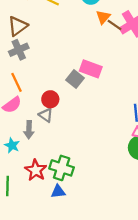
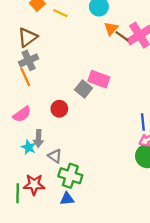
orange line: (17, 82) -> (25, 77), moved
gray triangle: (46, 115) -> (55, 156), moved
cyan star: (12, 145) -> (29, 147), moved
red star: (36, 170) -> (34, 185), moved, turned -30

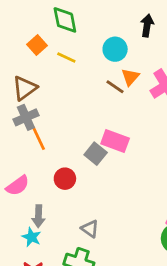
brown line: (122, 36) -> (115, 87), moved
orange line: (25, 77) -> (38, 138), moved
cyan star: (29, 147) -> (32, 237), moved
gray triangle: (55, 156) -> (90, 229), moved

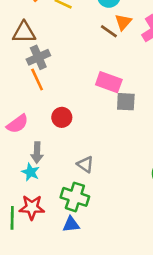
brown triangle: (25, 88) -> (24, 33), turned 35
gray cross: (26, 117) -> (38, 57), moved
gray square: (96, 154) -> (126, 102), moved, turned -36

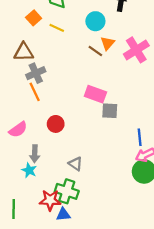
red star: (32, 207) -> (50, 200), moved

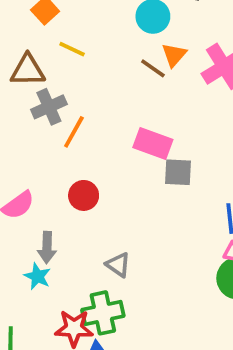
yellow line: (57, 28) -> (72, 49), moved
orange line: (35, 92) -> (74, 132), moved, turned 54
green cross: (67, 191) -> (103, 313), turned -30

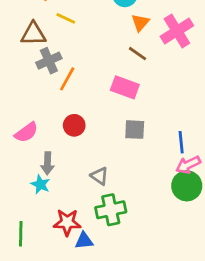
brown line: (153, 68) -> (138, 54), moved
gray square: (178, 172) -> (135, 130), moved
green cross: (103, 313) -> (111, 210), moved

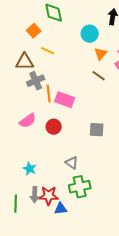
orange line: (67, 79) -> (49, 94), turned -36
pink rectangle: (125, 87) -> (65, 100), moved
pink semicircle: (26, 132) -> (28, 121), moved
gray arrow: (47, 163) -> (35, 195), moved

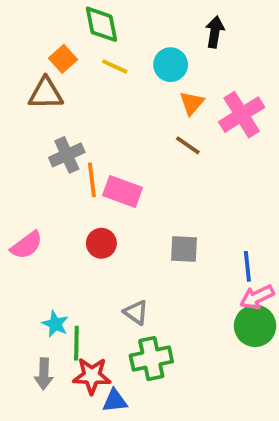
yellow line: (48, 51) -> (115, 67), moved
brown triangle: (25, 62) -> (46, 93), moved
pink semicircle: (28, 121) -> (26, 245), moved
gray arrow: (35, 195) -> (44, 374), moved
green line: (16, 204) -> (76, 343), moved

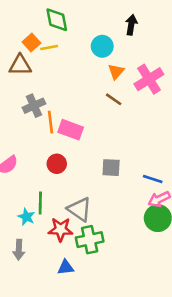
yellow line: (115, 67) -> (49, 48), moved, turned -36
blue line: (247, 266) -> (153, 179), turned -66
gray triangle: (136, 312) -> (79, 209), size x1.5
green line: (76, 343) -> (40, 203), moved
red star: (92, 376) -> (61, 229), moved

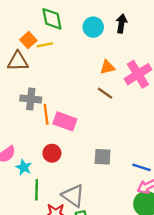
cyan circle: (102, 46) -> (93, 27), moved
orange triangle: (116, 72) -> (107, 67), turned 35
gray cross: (34, 106) -> (31, 99), turned 30
cyan star: (26, 217) -> (24, 167), moved

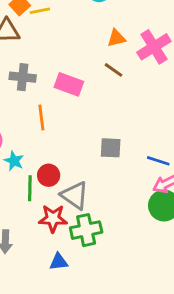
orange line: (46, 114) -> (41, 118), moved
pink rectangle: (65, 121) -> (69, 84), moved
red circle: (52, 153) -> (49, 175), moved

